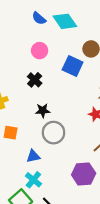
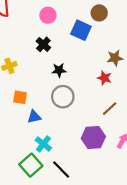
black star: (43, 111) -> (59, 70), moved
blue triangle: (33, 156) -> (34, 117), moved

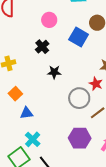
orange square: (20, 97) -> (15, 94), turned 32
gray circle: (63, 97) -> (79, 98), moved

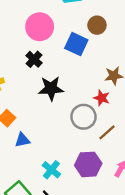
pink circle: (49, 20) -> (40, 27), size x1.5
black star: (54, 72) -> (51, 88), size x1.5
cyan cross: (33, 139) -> (51, 170), moved

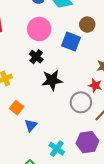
blue triangle: (22, 140) -> (31, 125), turned -32

